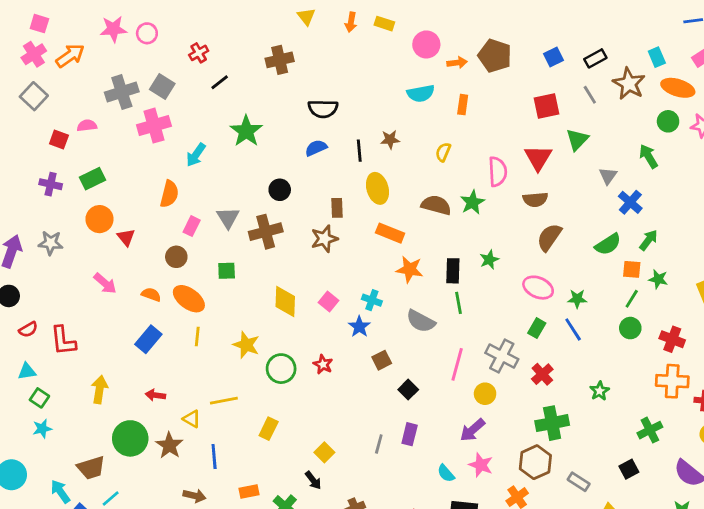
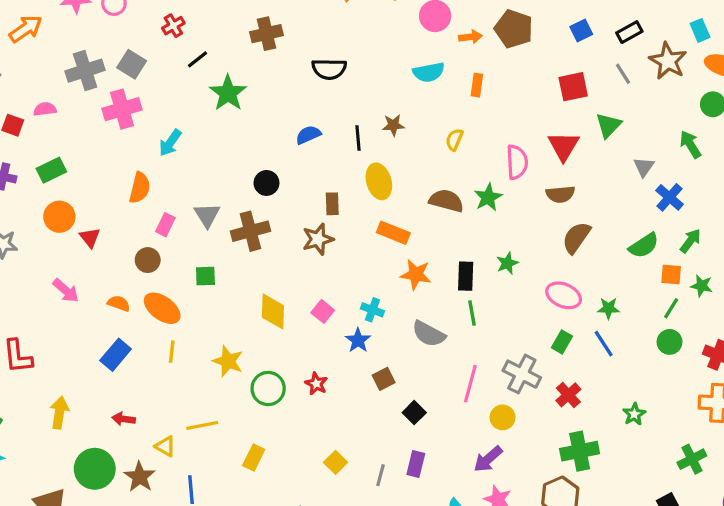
black semicircle: (323, 109) -> (329, 69), moved
green star: (246, 131) -> (228, 93), moved
yellow square: (324, 452) -> (336, 462), moved

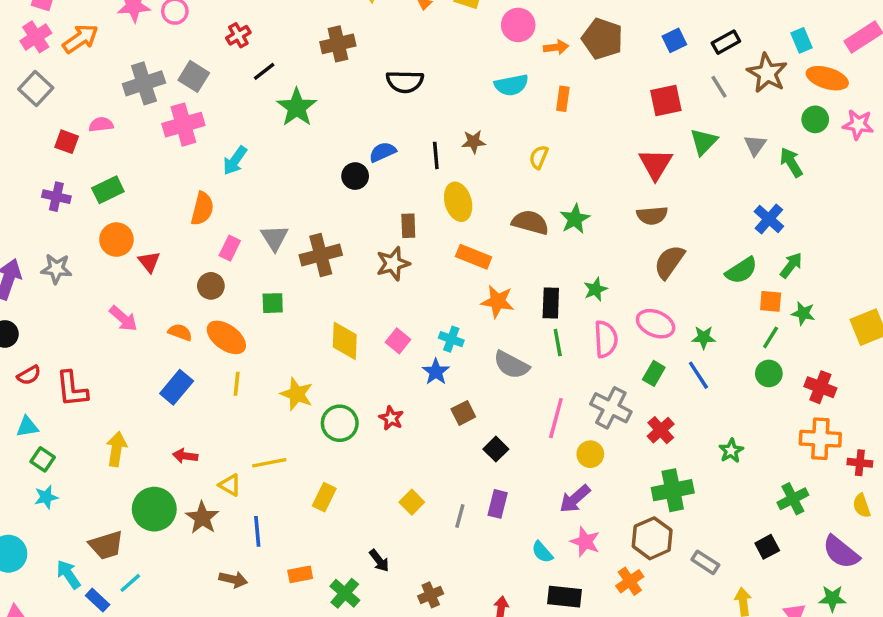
pink semicircle: (517, 162) -> (606, 339), moved
gray triangle: (644, 167) -> (755, 145), moved
black circle: (266, 183) -> (355, 176), moved

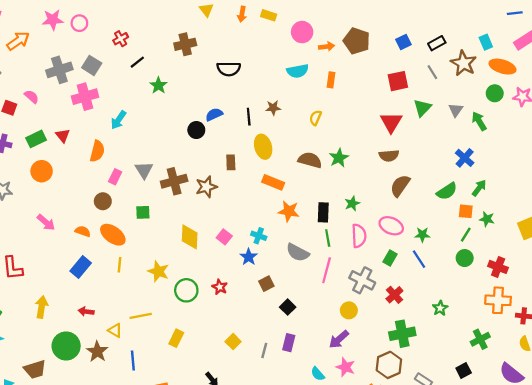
green star: (297, 107) -> (158, 85), size x0.7
pink semicircle: (101, 125) -> (32, 97), turned 48
red triangle: (149, 262) -> (63, 136), moved
brown star: (393, 264) -> (206, 187), moved
pink line: (556, 418) -> (327, 270), moved

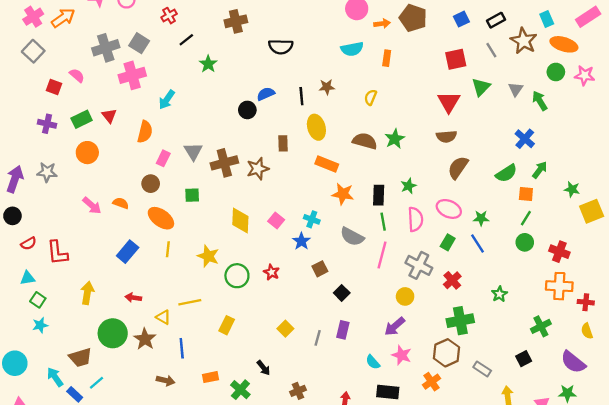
green star: (487, 219) -> (572, 189), moved
orange semicircle: (83, 231) -> (121, 203), moved

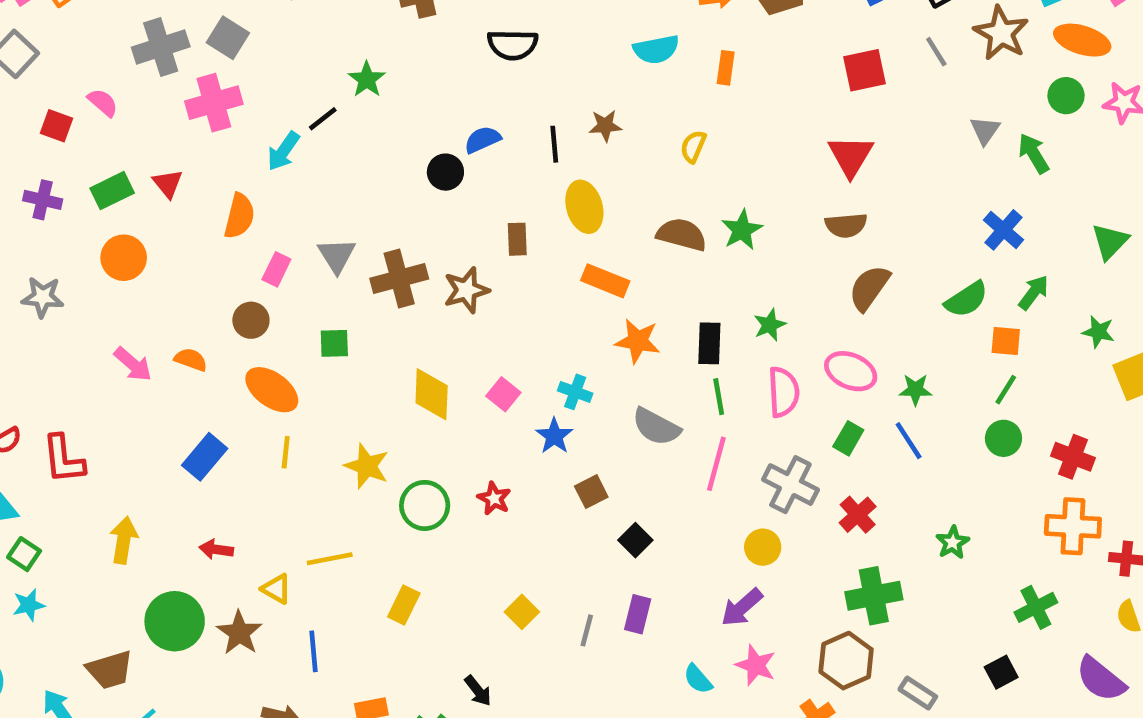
black line: (186, 40) -> (323, 119), moved
green triangle: (481, 87) -> (1110, 241), moved

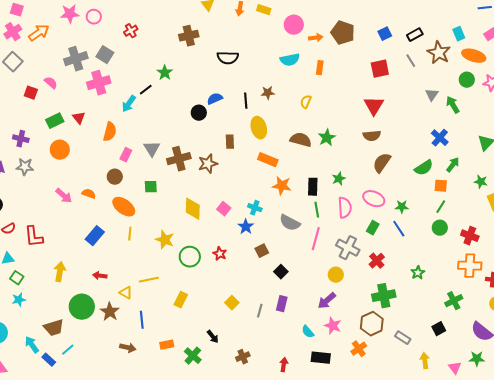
purple cross: (43, 200) -> (21, 139), moved

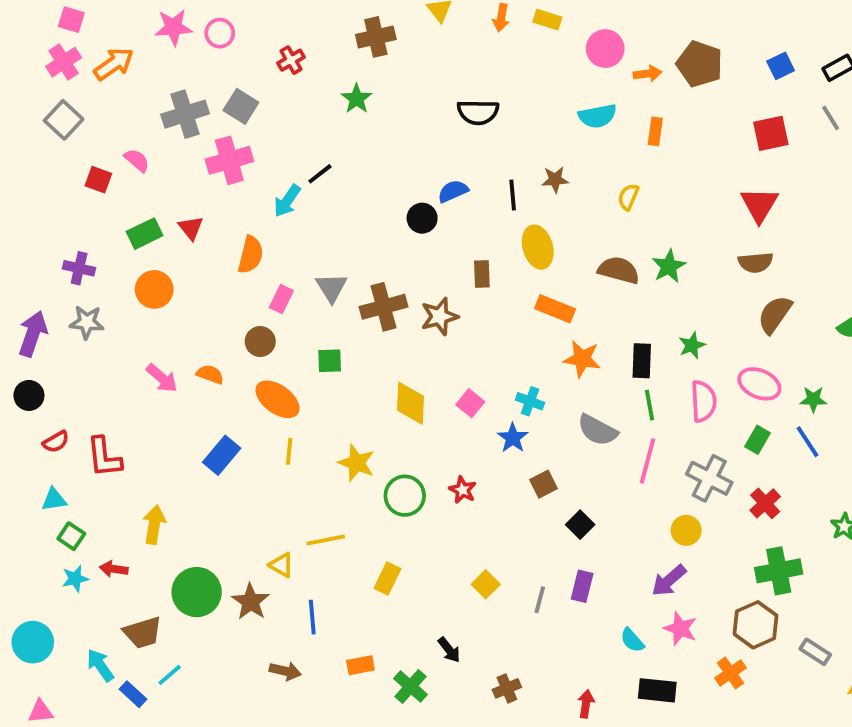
brown cross: (189, 36) -> (376, 37), moved
green star: (165, 73) -> (357, 99), moved
red arrow: (100, 276) -> (114, 569), moved

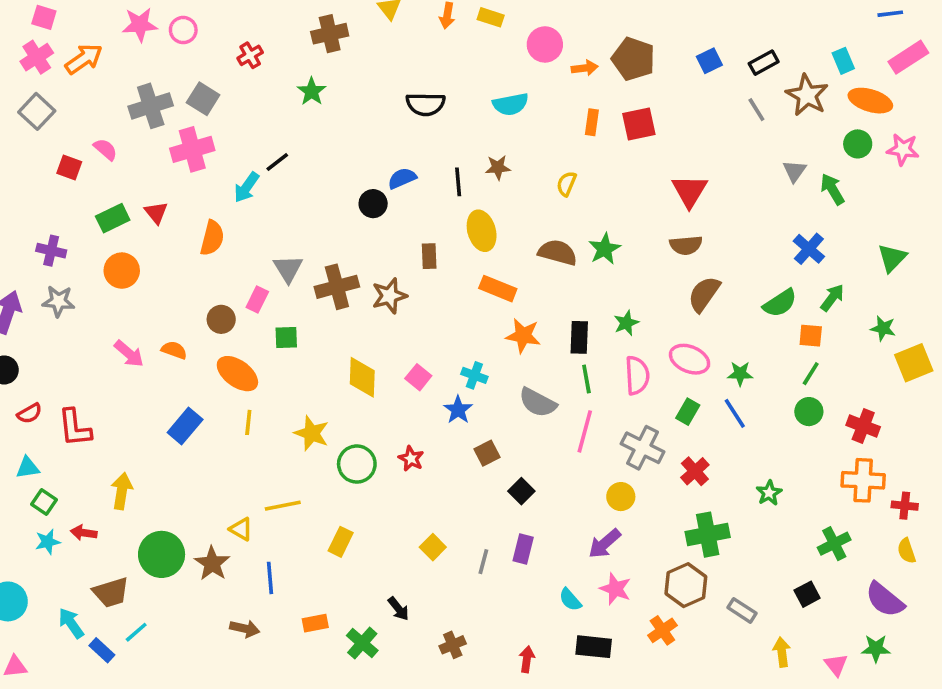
cyan semicircle: (597, 116) -> (511, 104), moved
red square: (771, 133) -> (639, 124), moved
pink rectangle: (281, 299) -> (257, 299), moved

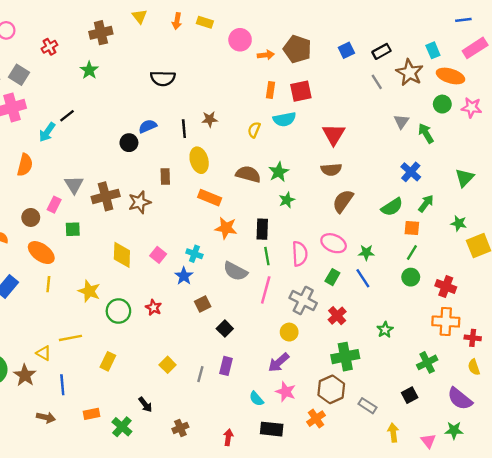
cyan semicircle: (511, 104) -> (284, 119), moved
green star: (626, 323) -> (287, 200), moved

